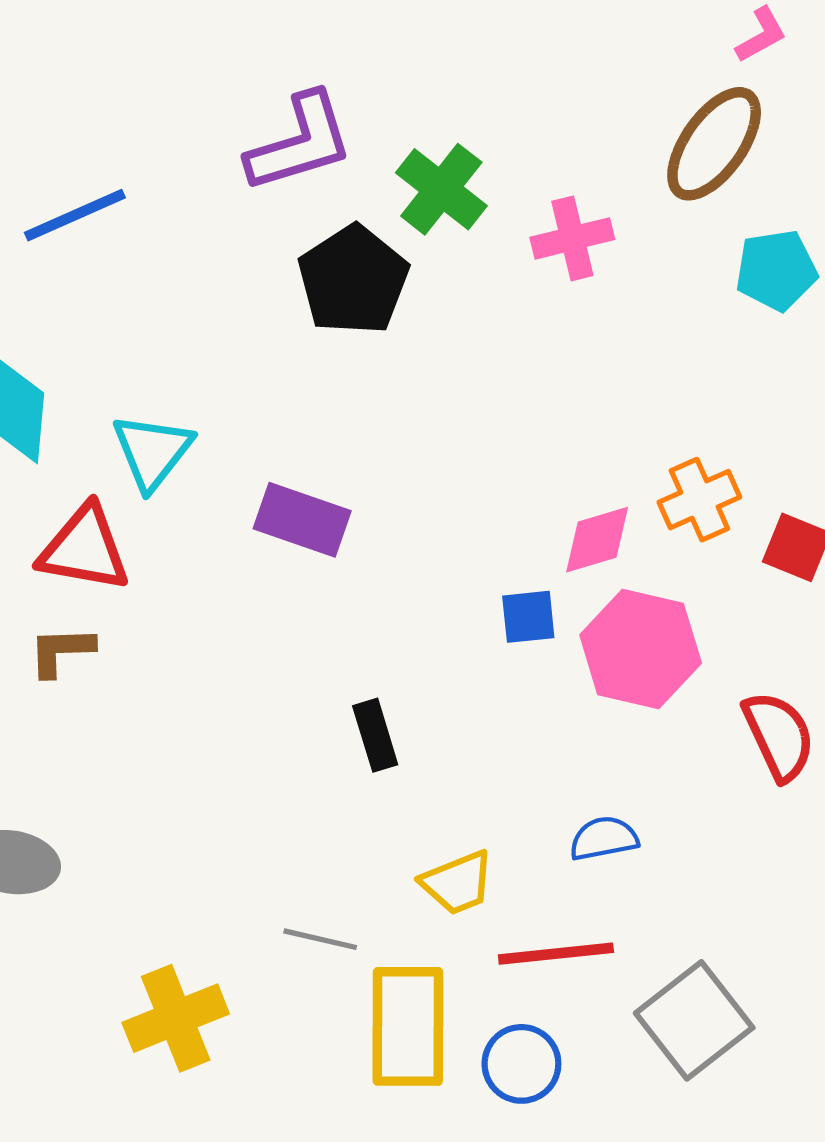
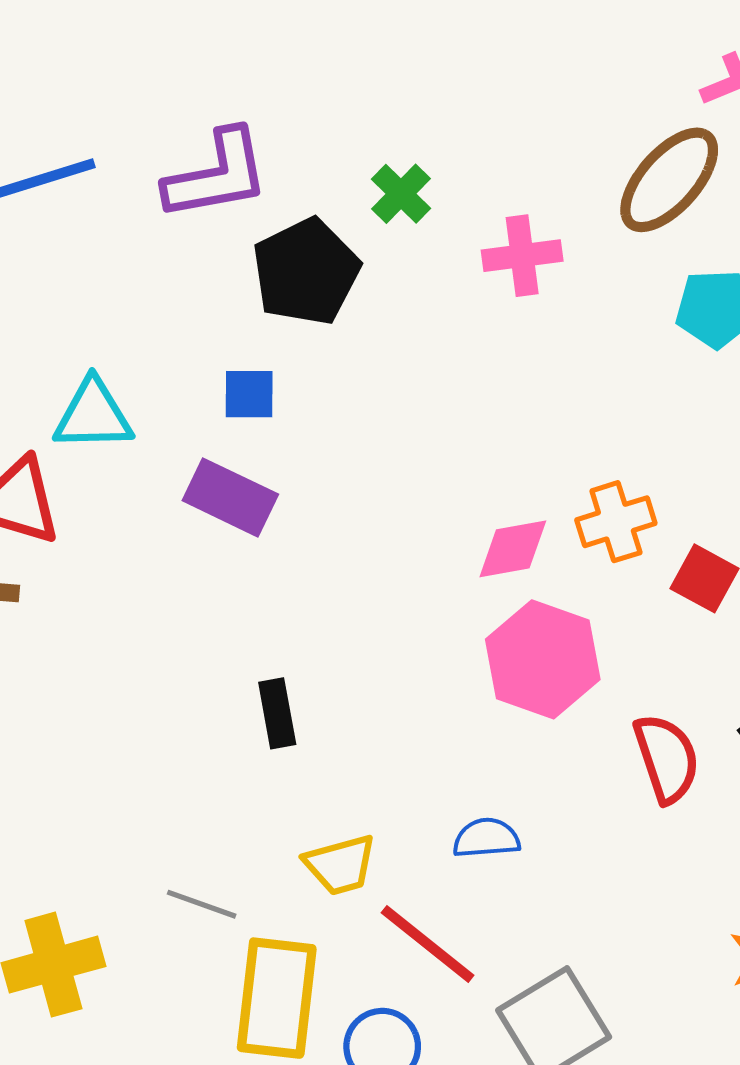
purple L-shape: (300, 143) -> (217, 175), moved
green cross: (441, 189) -> (401, 194), size x0.7
cyan triangle: (152, 451) -> (93, 415), turned 44
blue square: (528, 617) -> (249, 394), moved
red line: (556, 954) -> (428, 944), turned 38

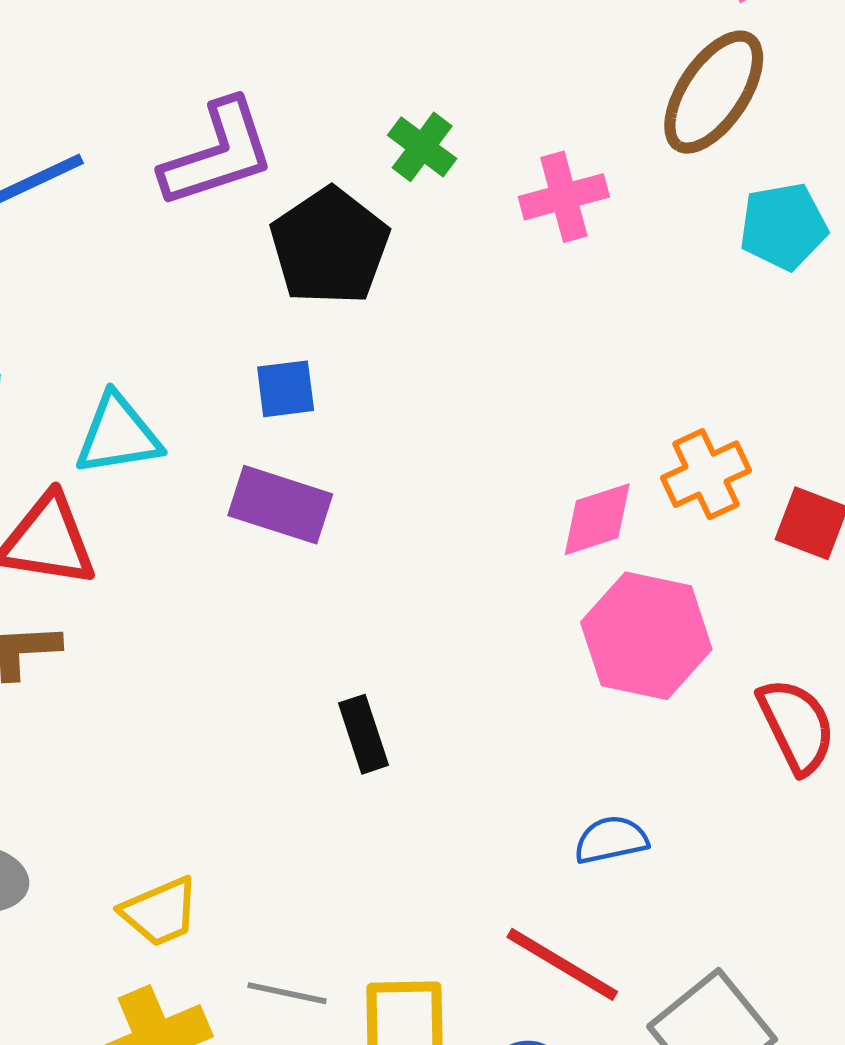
yellow trapezoid: (340, 865) -> (160, 912), moved
gray line: (202, 904) -> (287, 993), moved

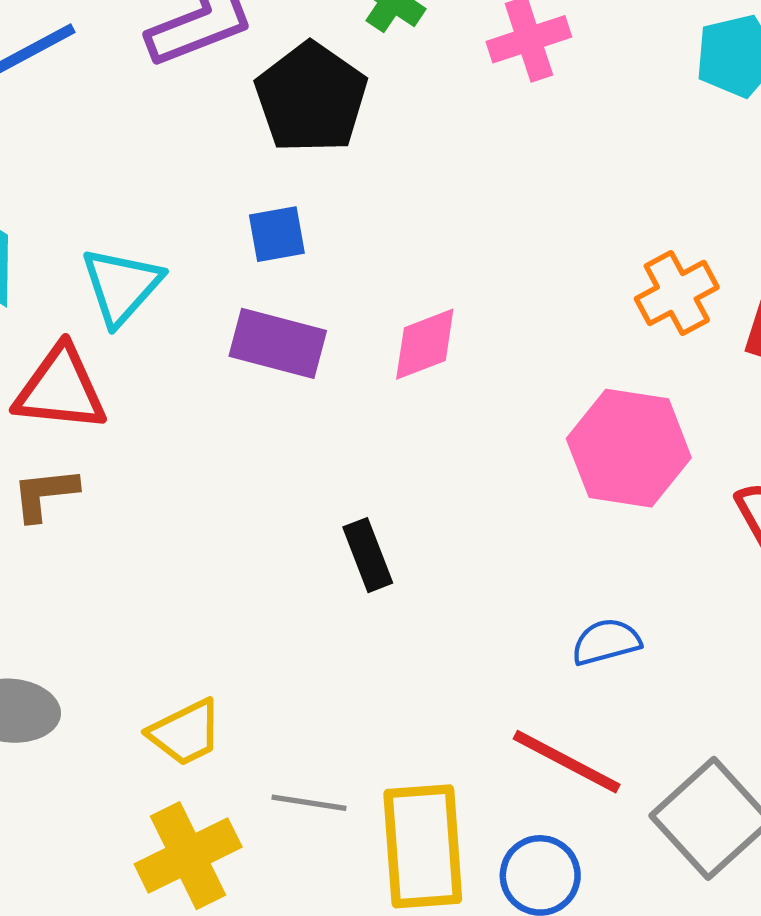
cyan triangle: (118, 435) -> (121, 286), turned -36
pink diamond: (597, 519) -> (425, 344), moved

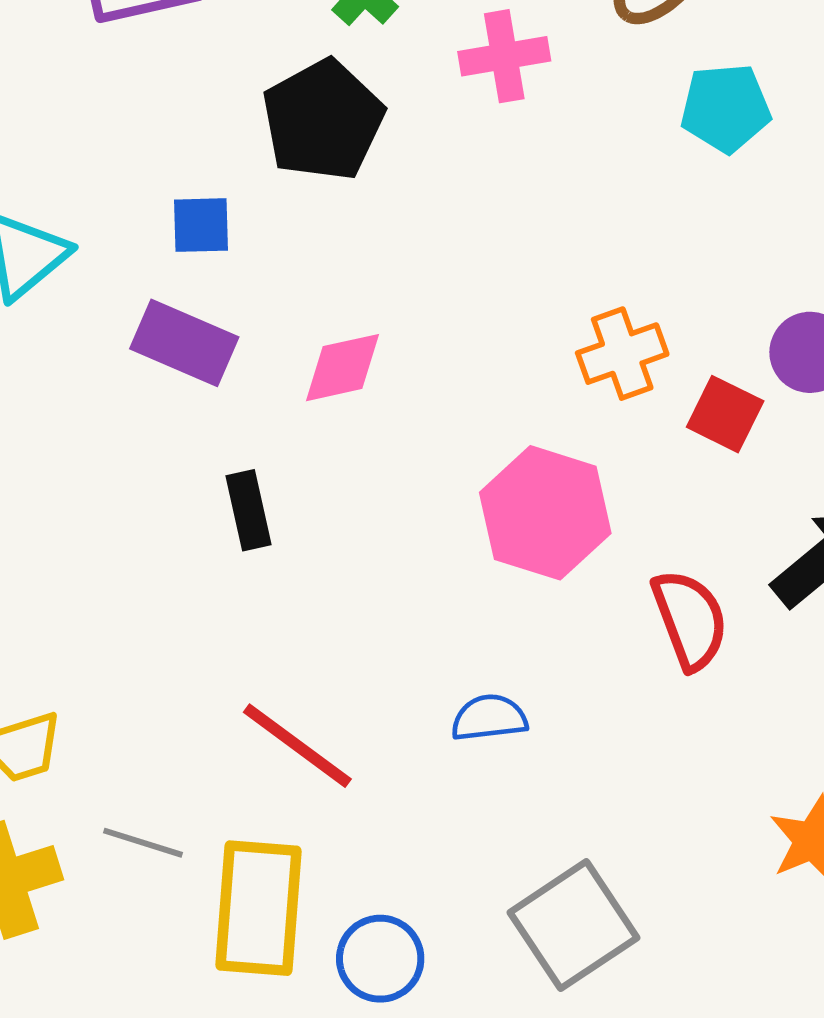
black pentagon: (311, 98) -> (323, 120), moved
black rectangle: (368, 555) -> (249, 510), moved
red line: (567, 762) -> (297, 746), moved

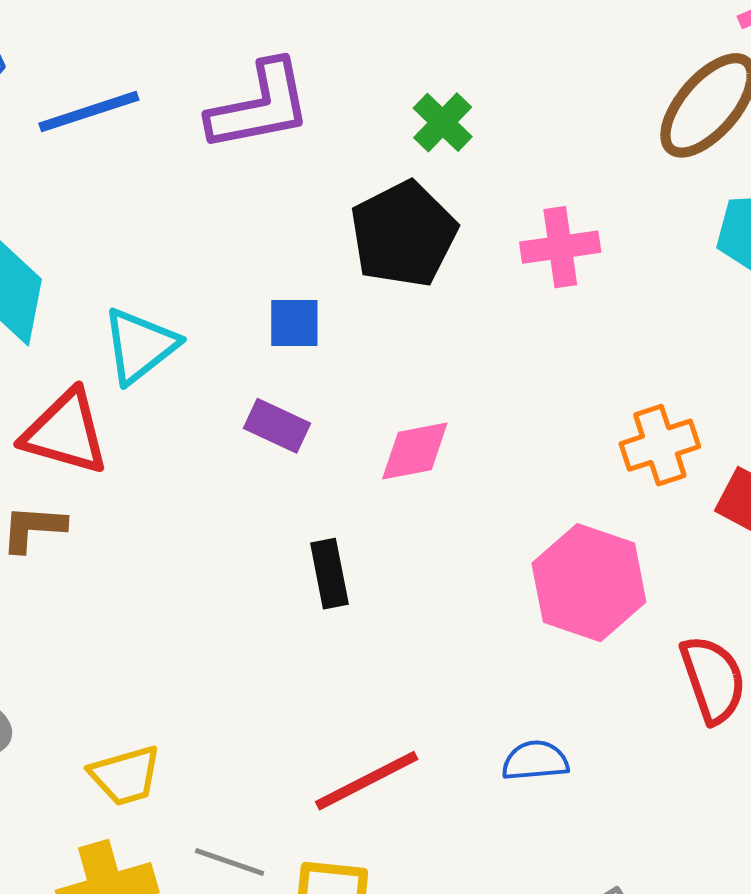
pink cross: (504, 56) -> (560, 247), moved
purple rectangle: (184, 343) -> (277, 426), size x0.7
red line: (297, 746) -> (367, 781), turned -65

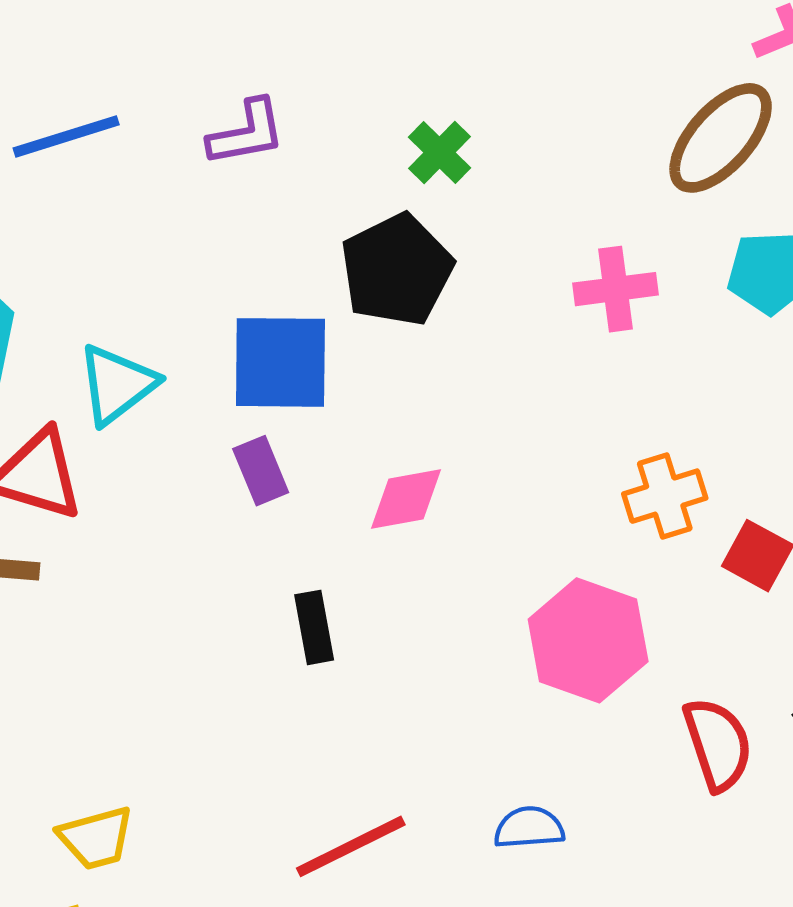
purple L-shape: (260, 106) -> (247, 133), size x0.7
pink cross: (560, 247) -> (616, 289), moved
blue square: (294, 323) -> (280, 362), size x1.8
purple rectangle: (277, 426) -> (261, 471), turned 42

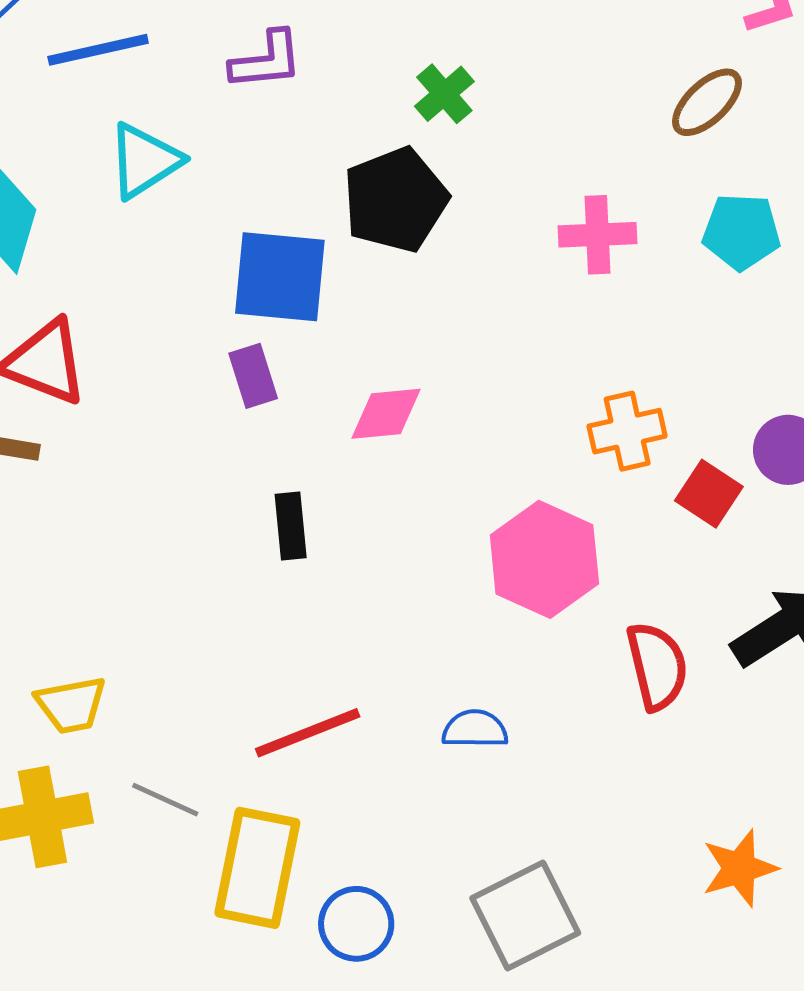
brown ellipse: (721, 138) -> (707, 102), size x0.7
cyan triangle: (117, 384) -> (144, 161), moved

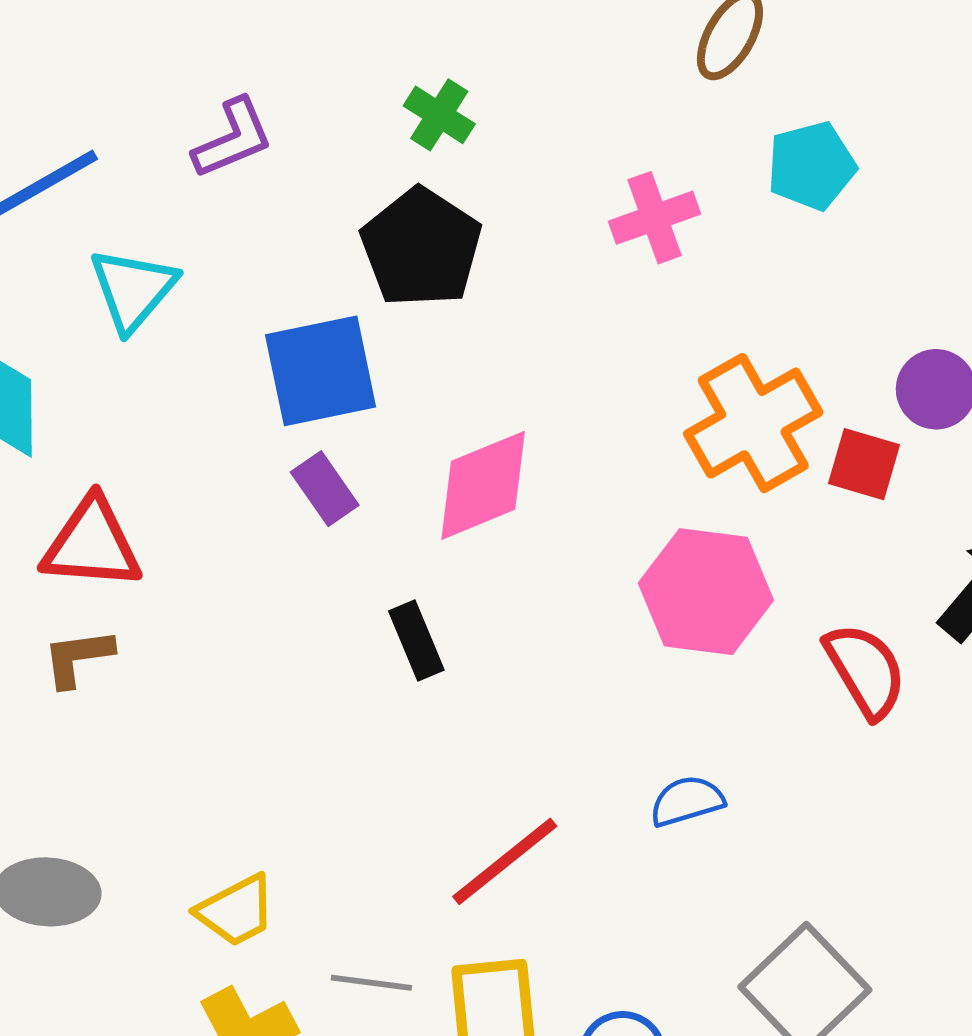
pink diamond: (386, 414) -> (483, 485), size x1.4
orange cross: (627, 431) -> (753, 423), size x1.5

